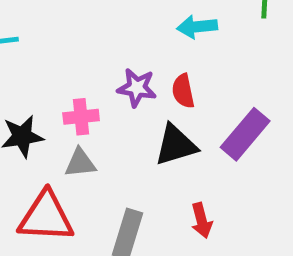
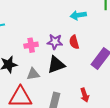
pink cross: (81, 117) -> (31, 45), moved
black triangle: (176, 145) -> (56, 65), moved

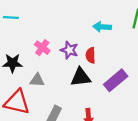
pink cross: (31, 45) -> (42, 48), turned 32
black triangle: (56, 65) -> (81, 77), moved

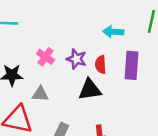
purple rectangle: (116, 80) -> (132, 65), moved, turned -45

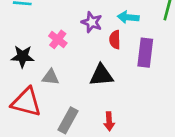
purple star: (76, 59) -> (92, 22), moved
red semicircle: (101, 65) -> (115, 40), moved

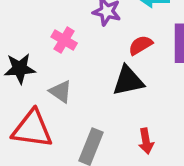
red semicircle: (115, 40) -> (141, 45), moved, turned 66
gray triangle: (51, 77) -> (61, 92), turned 36

